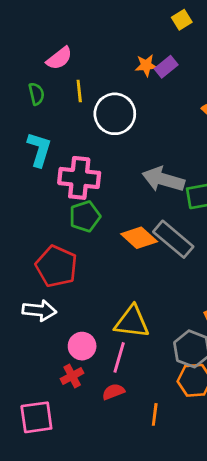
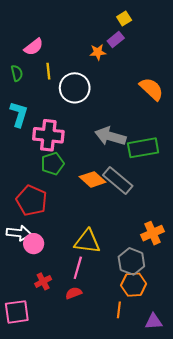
purple rectangle: (166, 67) -> (116, 40), moved
pink circle: (82, 346) -> (34, 244), moved
orange line: (155, 414) -> (119, 310), moved

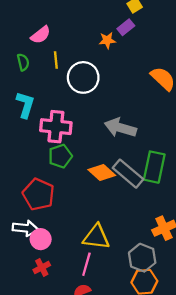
green rectangle: (143, 148) -> (154, 167), moved, turned -68
red cross: (43, 281) -> (42, 268), moved

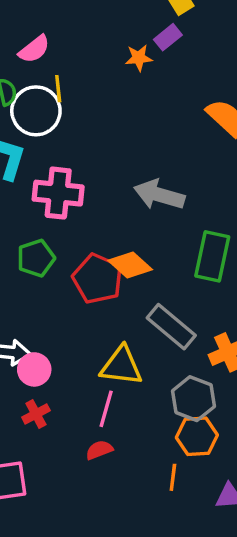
white circle: (83, 77) -> (36, 111), moved
green pentagon: (60, 156) -> (36, 258), moved
gray rectangle: (128, 174) -> (171, 327), moved
red pentagon: (38, 194) -> (98, 279), moved

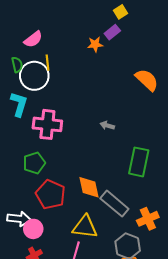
gray arrow: (159, 195) -> (107, 125), size x0.5
orange diamond: (130, 265) -> (89, 187), moved, turned 35
red pentagon: (98, 279) -> (50, 194), moved

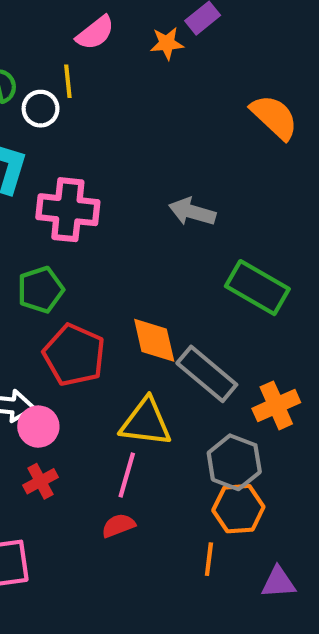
pink semicircle: (33, 39) -> (95, 33), moved
white circle: (34, 76) -> (41, 109), size x0.6
gray arrow: (107, 125) -> (192, 212), size x1.5
green rectangle: (139, 162) -> (257, 288), turned -72

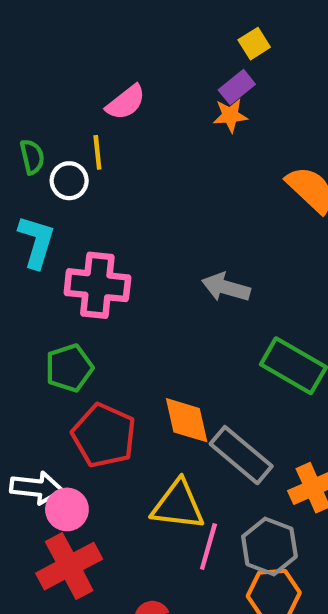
orange star: (167, 43) -> (230, 115), moved
pink line: (127, 475) -> (208, 546), moved
red cross: (41, 481) -> (69, 566), size x1.8

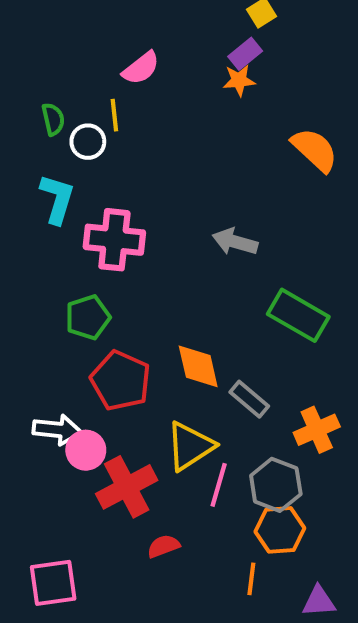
gray rectangle: (241, 455) -> (249, 399), size x0.7
yellow triangle: (178, 505) -> (190, 446), turned -40
red cross: (69, 566) -> (127, 487), moved

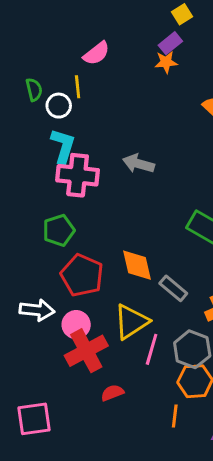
cyan L-shape: (57, 199) -> (63, 146), moved
gray arrow: (235, 242) -> (138, 164), moved
pink circle: (86, 450) -> (76, 325), moved

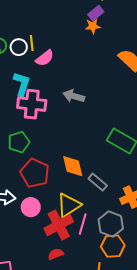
pink semicircle: (96, 53) -> (45, 58), moved
white circle: (59, 106) -> (19, 47), moved
red cross: (86, 351) -> (59, 225), moved

